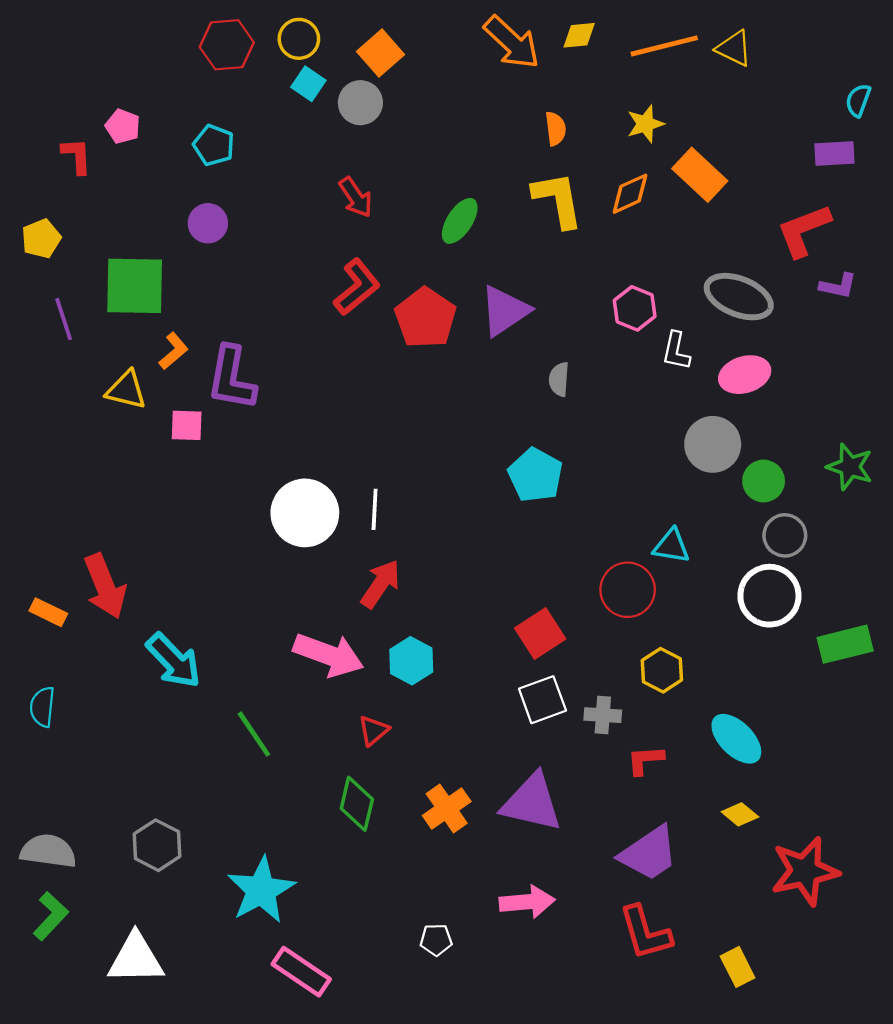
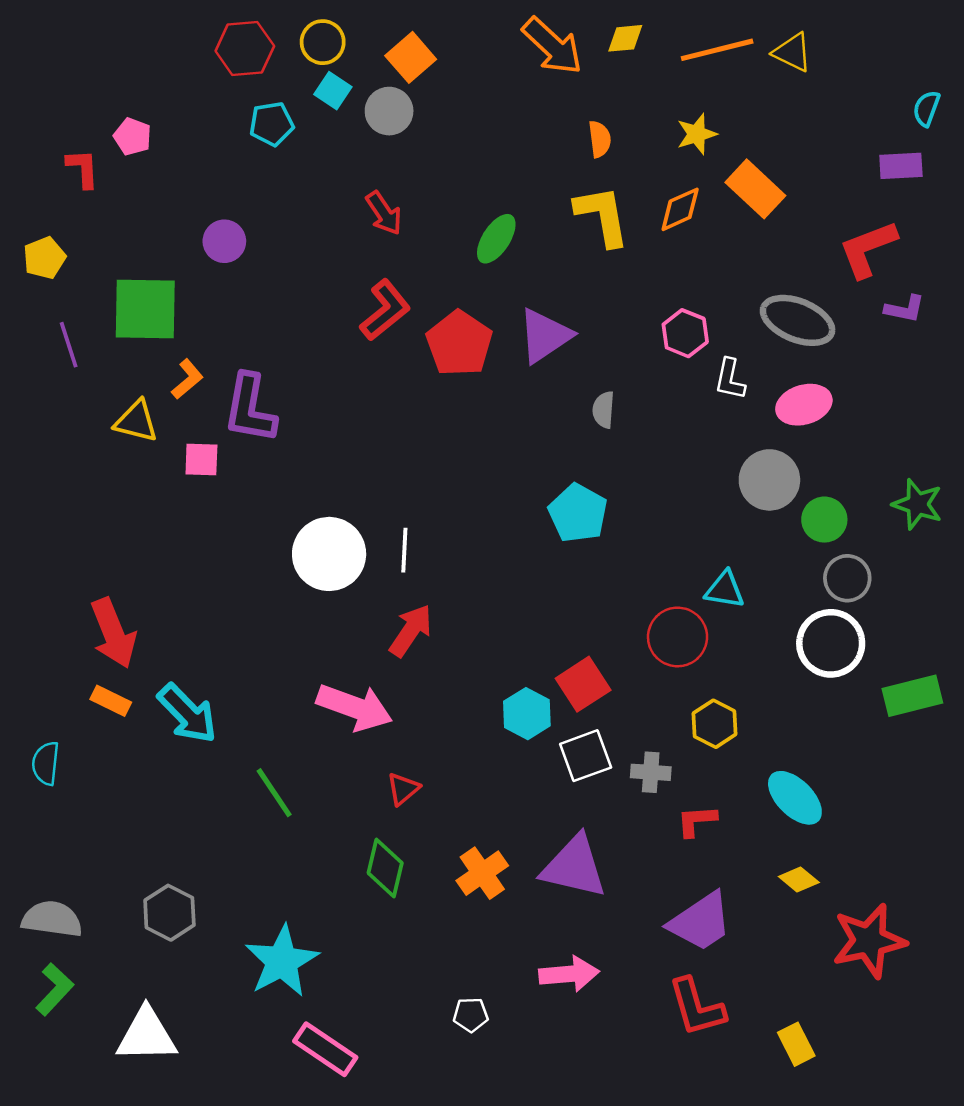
cyan pentagon: (214, 145) -> (272, 124), moved, turned -30
orange rectangle: (48, 612) -> (111, 701), moved
cyan hexagon: (411, 661) -> (527, 714), moved

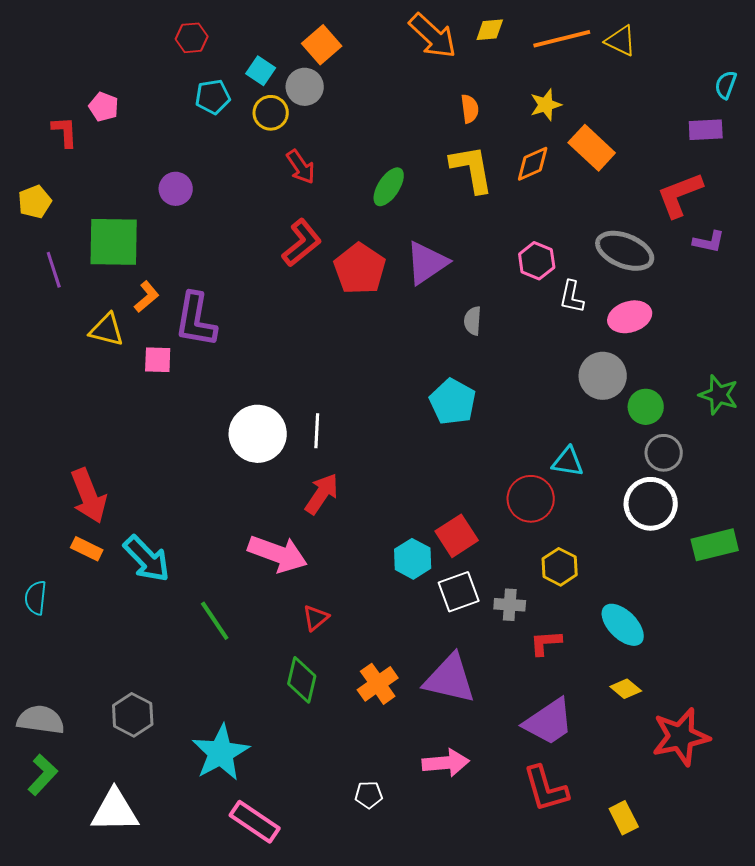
yellow circle: (323, 42) -> (271, 113), moved
red hexagon: (245, 49) -> (192, 38), size x0.7

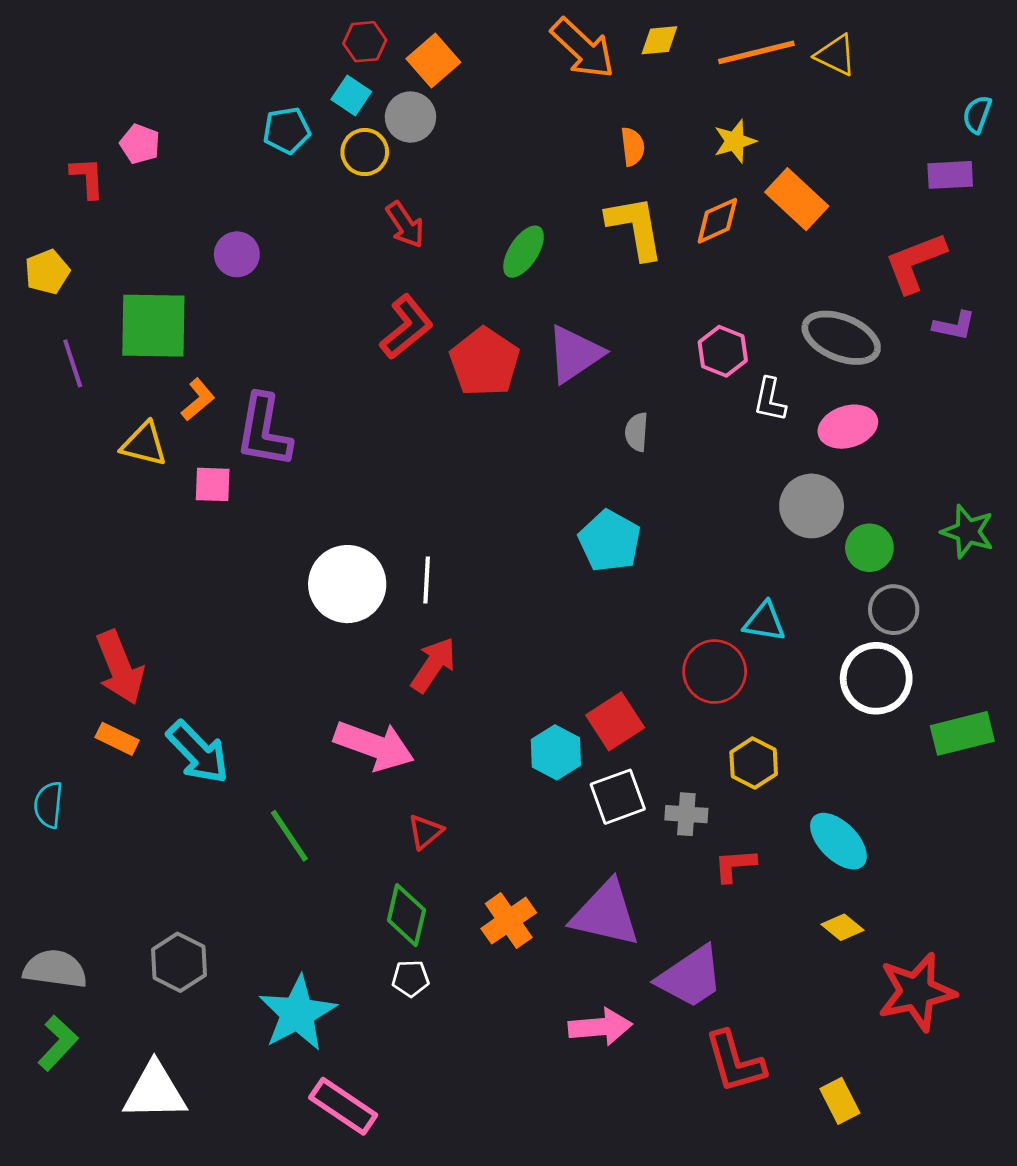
red hexagon: (192, 38) -> (365, 42), moved
purple trapezoid: (549, 722) -> (690, 977), moved
white pentagon: (369, 795) -> (410, 978), moved

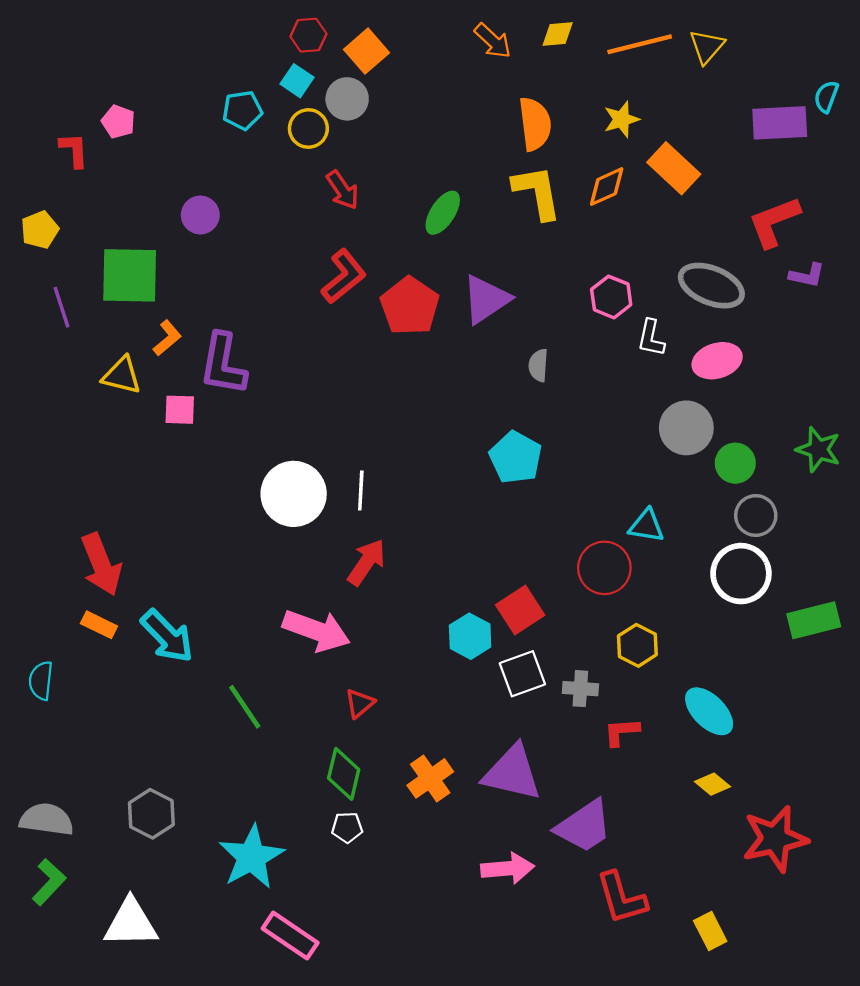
orange arrow: (583, 48) -> (493, 41), size x0.7
yellow triangle: (836, 55) -> (707, 47), turned 45
orange semicircle: (633, 147) -> (535, 124), size x1.6
purple rectangle: (950, 175) -> (780, 123), moved, size x1.4

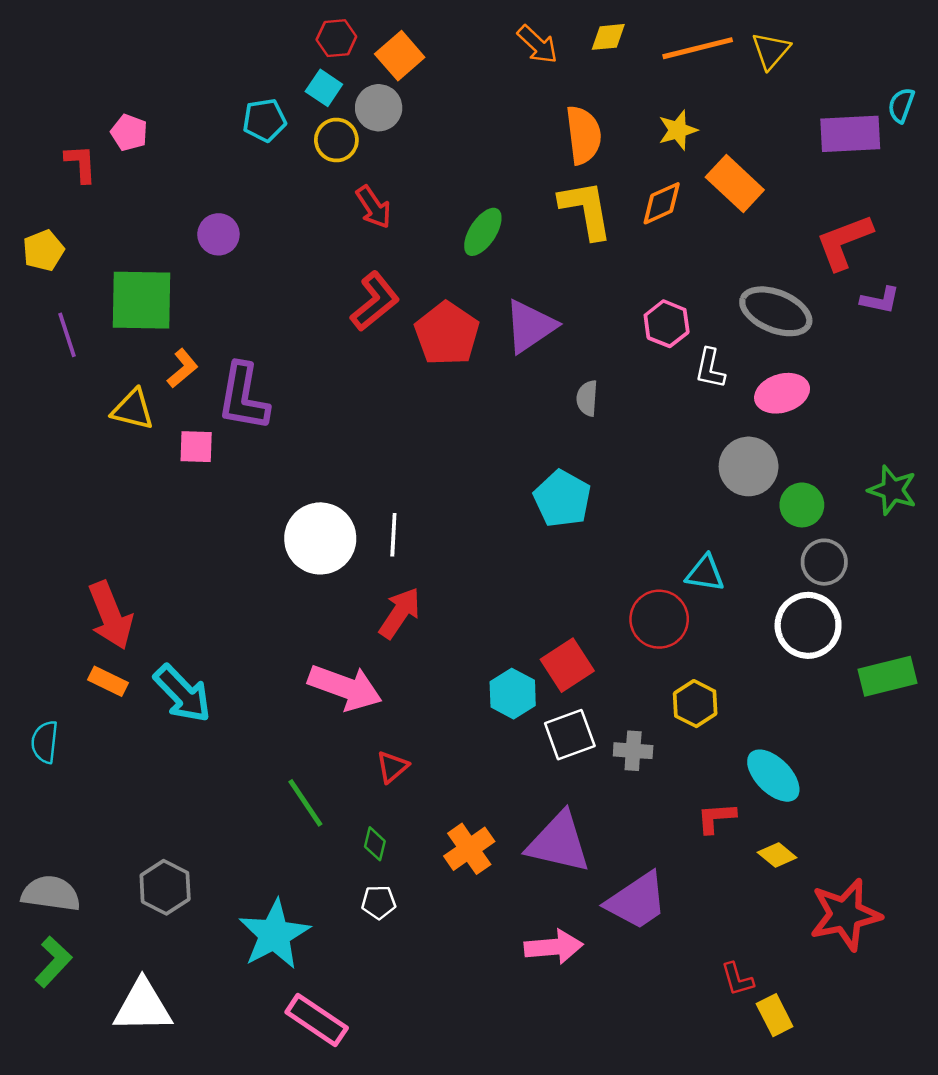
green line: (245, 707) -> (305, 803), moved
red L-shape: (621, 732) -> (716, 818), moved
green diamond: (344, 774) -> (375, 844), size x0.6
red L-shape: (621, 898) -> (737, 979), moved, size x0.6

